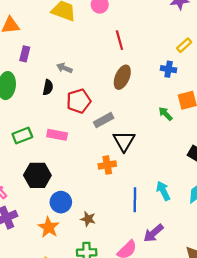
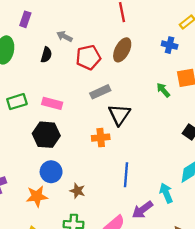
red pentagon: (79, 101) -> (88, 57), moved
black hexagon: (37, 175) -> (46, 135), moved
cyan arrow: (163, 191) -> (166, 193), moved
orange star: (49, 227) -> (37, 196), turned 30

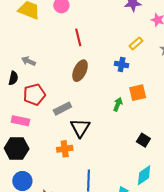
red pentagon: (88, 57) -> (34, 95), moved
green arrow: (163, 90) -> (118, 104), turned 64

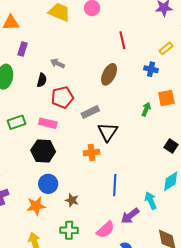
red line: (78, 37) -> (122, 40), moved

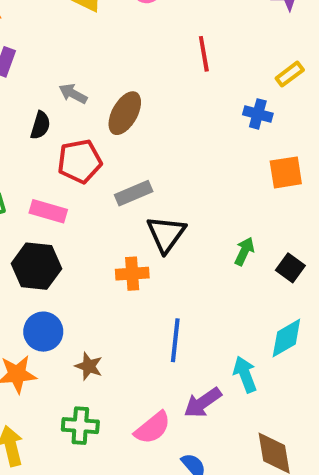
brown ellipse: (109, 74) -> (125, 113), moved
green arrow: (146, 109) -> (244, 251), moved

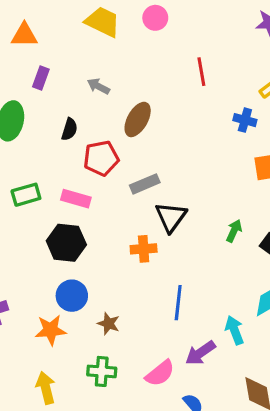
gray arrow: (73, 94) -> (98, 86), moved

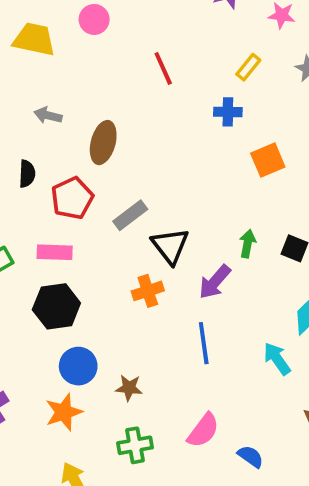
purple arrow: (200, 353) -> (215, 282), moved

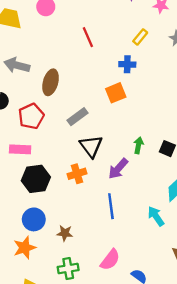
gray arrow: (48, 115) -> (17, 65), size x1.5
orange square: (268, 160) -> (116, 93), moved
gray rectangle: (130, 215) -> (78, 117), moved
black hexagon: (56, 306) -> (36, 179), moved

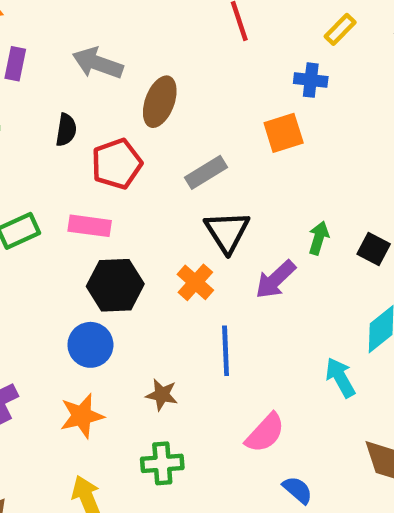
orange cross: (77, 174) -> (195, 282), turned -36
blue line: (111, 206) -> (226, 351), moved
blue circle: (34, 219) -> (90, 345), moved
pink semicircle: (110, 260) -> (265, 433), moved

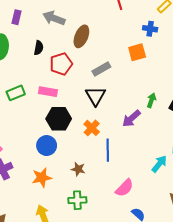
black triangle: (227, 232) -> (96, 96), moved
orange cross: (195, 282) -> (92, 128), moved
cyan arrow: (340, 377) -> (159, 164), turned 66

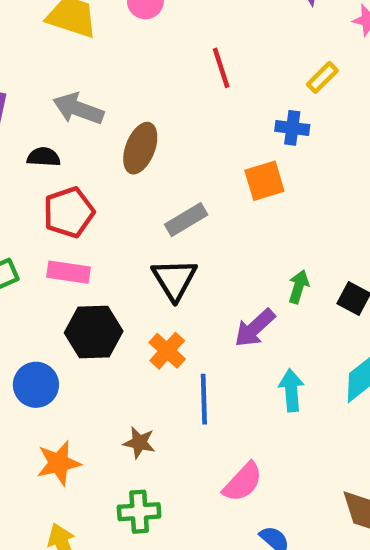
black semicircle: (39, 48) -> (44, 157), moved, turned -96
red pentagon: (61, 64) -> (69, 212), moved
blue circle: (47, 146) -> (36, 385), moved
cyan arrow: (159, 164) -> (291, 390), moved, turned -42

